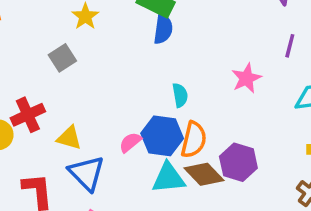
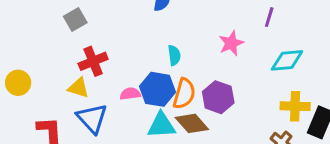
red cross: (28, 115) -> (93, 61), moved
pink semicircle: (130, 142) -> (130, 94), turned 30
purple hexagon: (238, 162) -> (218, 97), moved

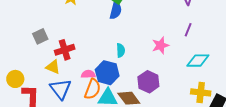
gray square: (75, 20) -> (40, 36), moved
yellow circle: (18, 83) -> (15, 79), moved
orange semicircle: (184, 94) -> (93, 89), moved

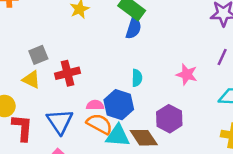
pink star: (160, 45) -> (187, 74), turned 30
yellow triangle: (53, 67) -> (31, 80), moved
orange semicircle: (93, 89) -> (99, 124), turned -85

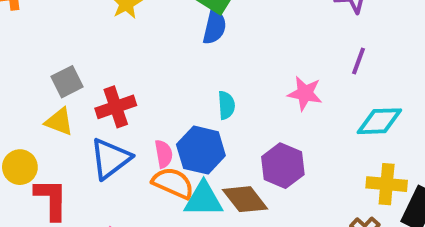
pink semicircle: (95, 105) -> (164, 154), turned 84
blue triangle: (60, 121) -> (110, 159), moved, turned 32

